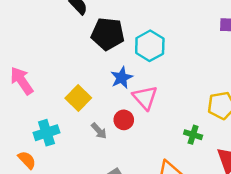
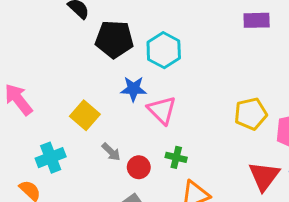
blue star: (122, 78) -> (133, 89), turned 30
red circle: (124, 120) -> (139, 167), moved
green cross: (193, 135) -> (176, 157), moved

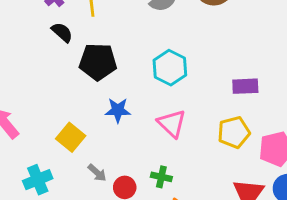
purple rectangle: (257, 20) -> (245, 86), moved
cyan hexagon: (164, 50) -> (170, 68), moved
pink triangle: (162, 110) -> (172, 123), moved

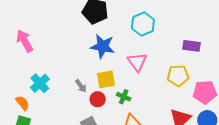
blue star: (118, 110) -> (103, 46), size x1.4
yellow square: (71, 137) -> (106, 79), moved, turned 30
cyan cross: (38, 180) -> (40, 83), turned -30

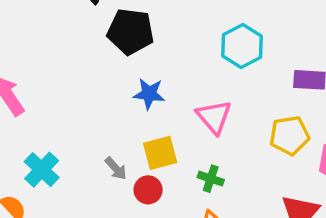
cyan hexagon: (143, 24) -> (242, 46), moved
blue star: (103, 46) -> (149, 94), size x0.7
green cross: (124, 97) -> (211, 179), moved

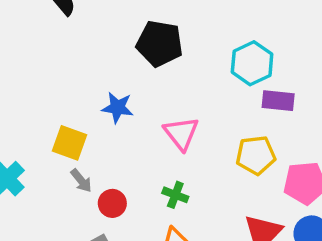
black pentagon: (131, 32) -> (160, 43), moved
cyan hexagon: (242, 46) -> (252, 63), moved
yellow square: (160, 153) -> (70, 143), moved, turned 32

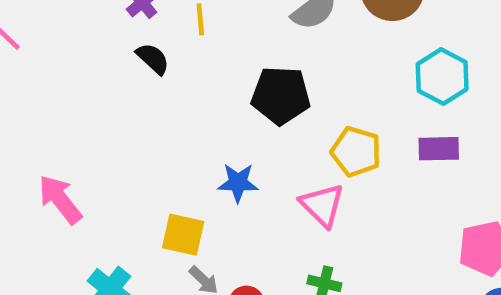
cyan hexagon: (252, 63) -> (442, 77), moved
yellow pentagon: (256, 155) -> (356, 152), moved, turned 30

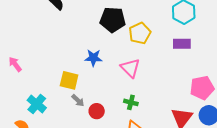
yellow pentagon: (356, 152) -> (140, 33), moved, turned 30
pink arrow: (60, 199) -> (15, 64), size x0.7

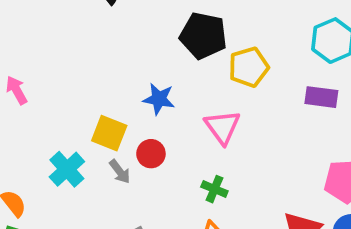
cyan cross: (37, 104) -> (67, 169), moved
red circle: (97, 111) -> (151, 154), moved

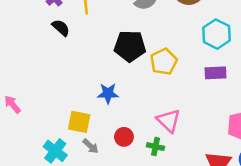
pink triangle: (222, 127) -> (169, 121), moved
red circle: (151, 154) -> (124, 137), moved

